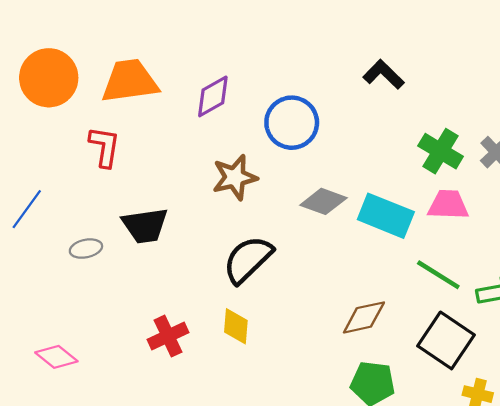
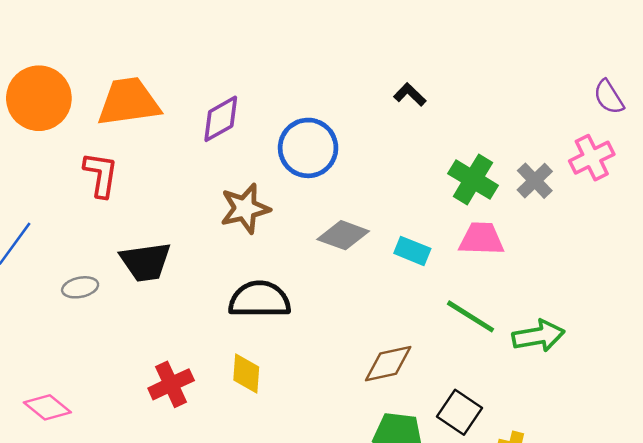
black L-shape: (384, 75) -> (410, 95), size x0.7
cyan rectangle: (386, 216) -> (412, 251), size x0.6
black semicircle: (248, 259) -> (260, 299), turned 44
black square: (446, 340) -> (460, 412), moved, size x0.7

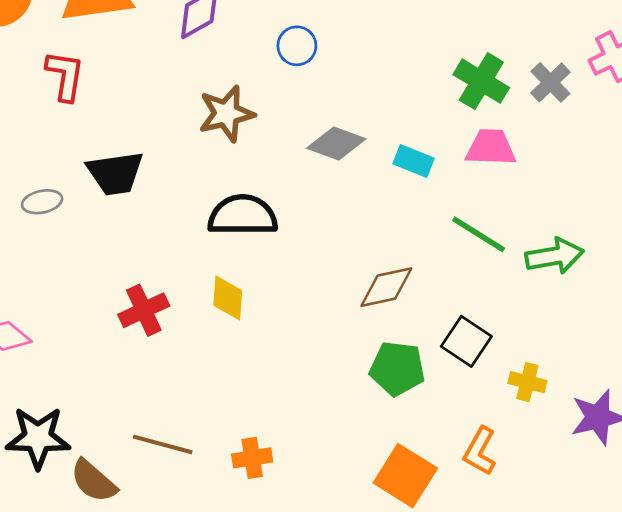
blue circle: (308, 148) -> (297, 46), size x0.6

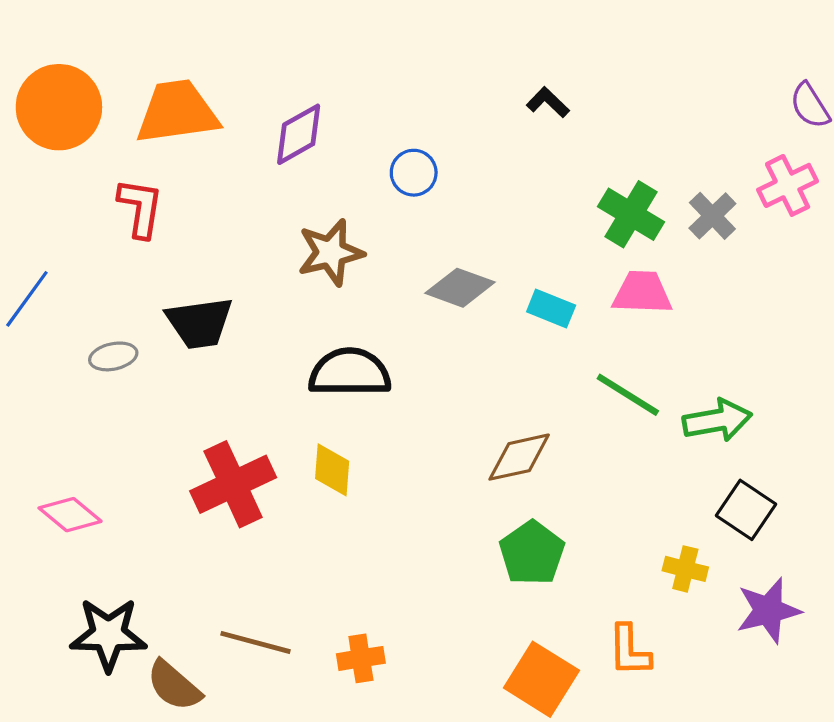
red cross: (144, 310) -> (233, 484), size x1.4
black square: (466, 341) -> (746, 510), moved
green pentagon: (397, 368) -> (532, 553), turned 30
orange L-shape: (480, 451) -> (629, 650), turned -30

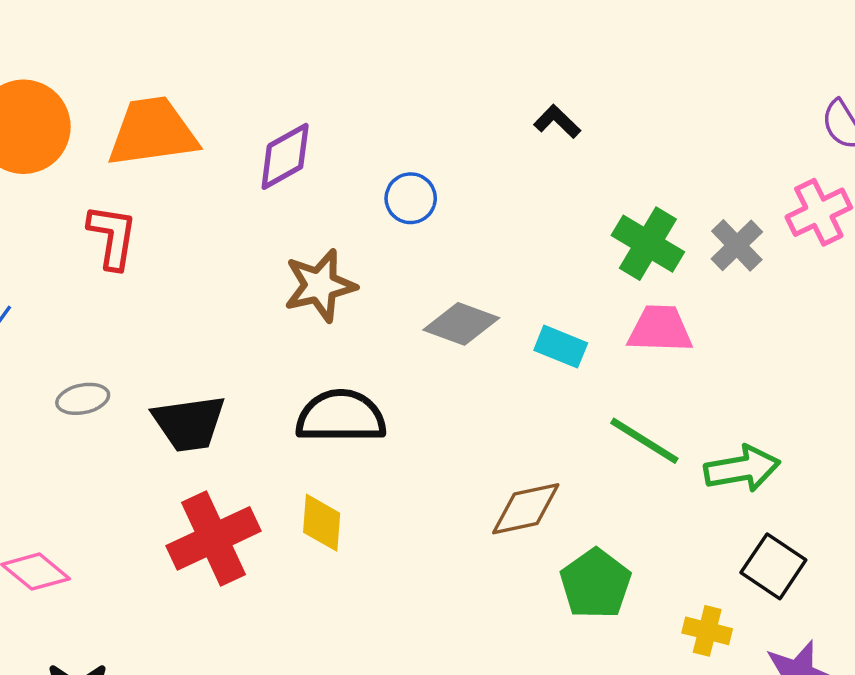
black trapezoid: (200, 323) -> (189, 423), moved
green pentagon: (532, 553) -> (596, 584), moved

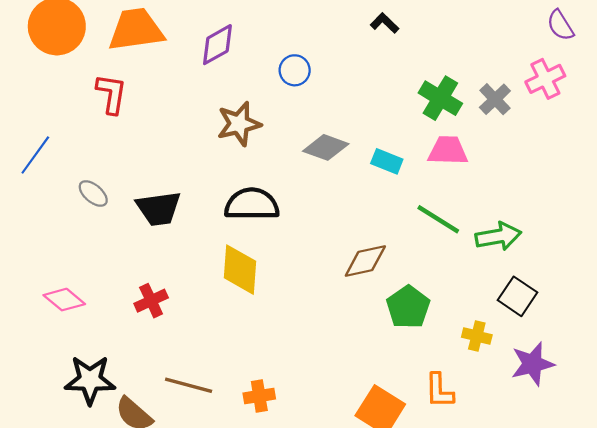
gray ellipse: (83, 399) -> (93, 194), turned 52
yellow diamond: (322, 523) -> (240, 270), size x1.4
red cross: (214, 538) -> (151, 301), moved, size x0.6

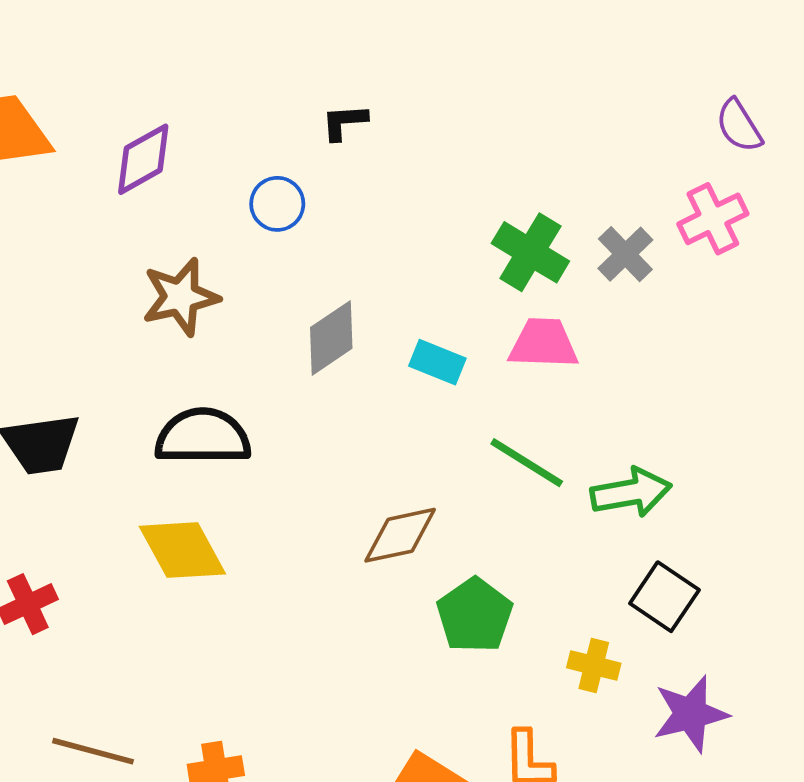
black L-shape: (385, 23) -> (344, 122), moved, turned -48
gray diamond: (326, 147) -> (331, 338), turned -54
yellow diamond: (240, 270) -> (182, 550), turned -33

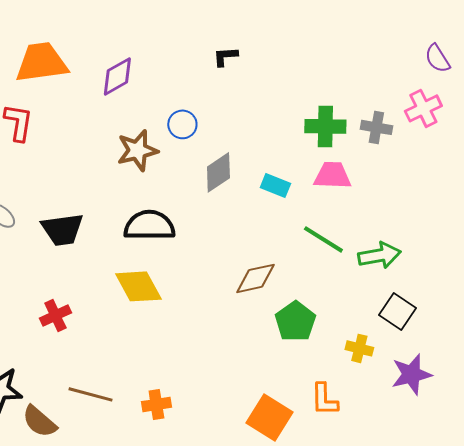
blue circle: (277, 204) -> (182, 124), moved
green cross: (530, 252) -> (325, 126), turned -30
gray cross: (625, 254) -> (376, 127), turned -36

